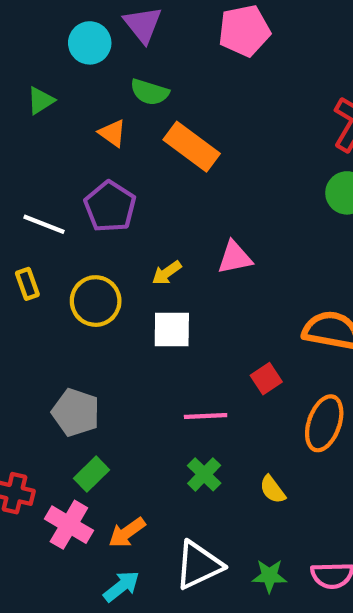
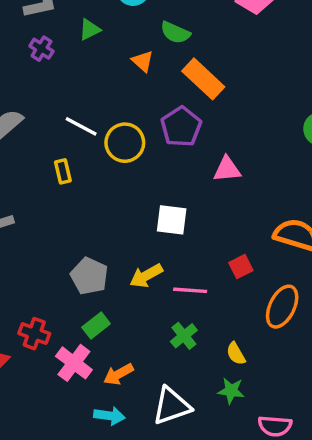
purple pentagon: (110, 207) -> (181, 127), moved
yellow arrow: (167, 273) -> (146, 276), moved, size x1.4
yellow circle: (96, 301) -> (125, 143), moved
green star: (269, 576) -> (231, 391), moved
cyan arrow: (121, 586) -> (109, 416), turned 40

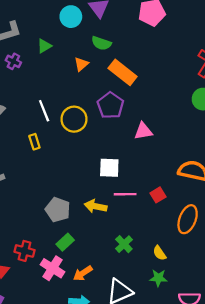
orange triangle: (143, 61) -> (81, 64), turned 42
white line: (81, 126) -> (44, 111), turned 45
yellow arrow: (146, 276) -> (96, 206), turned 45
pink line: (190, 290) -> (125, 194), moved

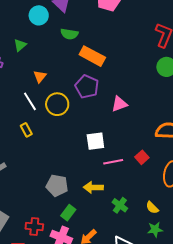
orange triangle: (81, 64) -> (40, 77), moved
yellow arrow: (96, 206) -> (93, 187), moved

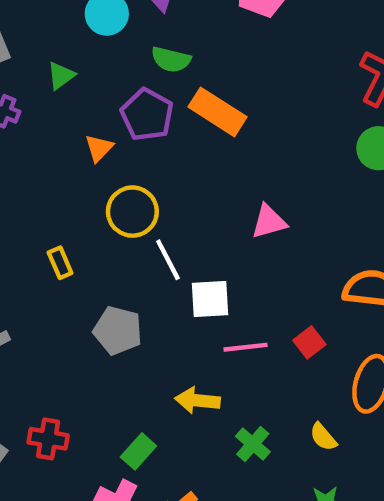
purple pentagon: (87, 87) -> (147, 115), moved
white line: (30, 101) -> (168, 260), moved
gray pentagon: (57, 185) -> (118, 331), moved
yellow semicircle: (152, 208) -> (323, 437), moved
red cross: (34, 227) -> (48, 439), moved

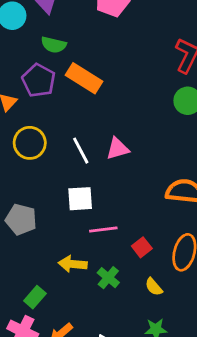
white line: (168, 260) -> (81, 151), moved
red square: (309, 342) -> (142, 247), moved
green cross: (253, 444) -> (108, 278), moved

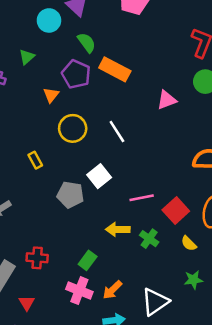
green semicircle: (54, 45) -> (87, 43), turned -135
pink triangle: (118, 149) -> (167, 100), moved
white square: (80, 199) -> (99, 176), moved, turned -30
red square: (142, 247) -> (176, 210), size x1.5

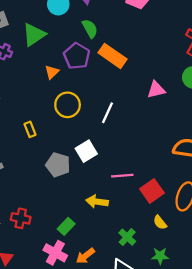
green triangle: (27, 57) -> (34, 35), size x1.6
white line: (117, 132) -> (107, 113), turned 50
green cross: (149, 239) -> (127, 237), moved

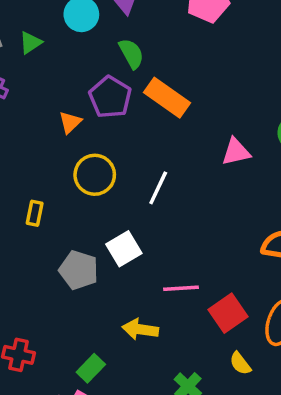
green triangle: (34, 35) -> (31, 43), moved, size x0.6
yellow rectangle: (30, 129) -> (35, 213), turned 32

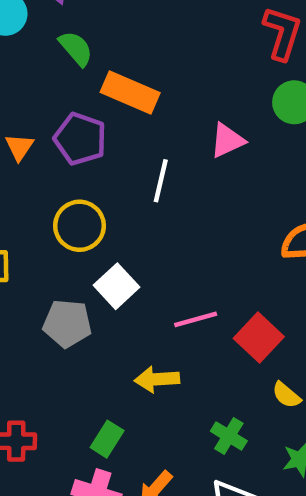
purple pentagon: (110, 97) -> (80, 139), moved
yellow circle: (95, 175) -> (79, 226), moved
white line: (158, 188) -> (161, 181), moved

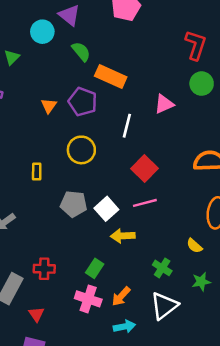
white square: (117, 286) -> (106, 209), moved
red square: (259, 337) -> (144, 169), moved

